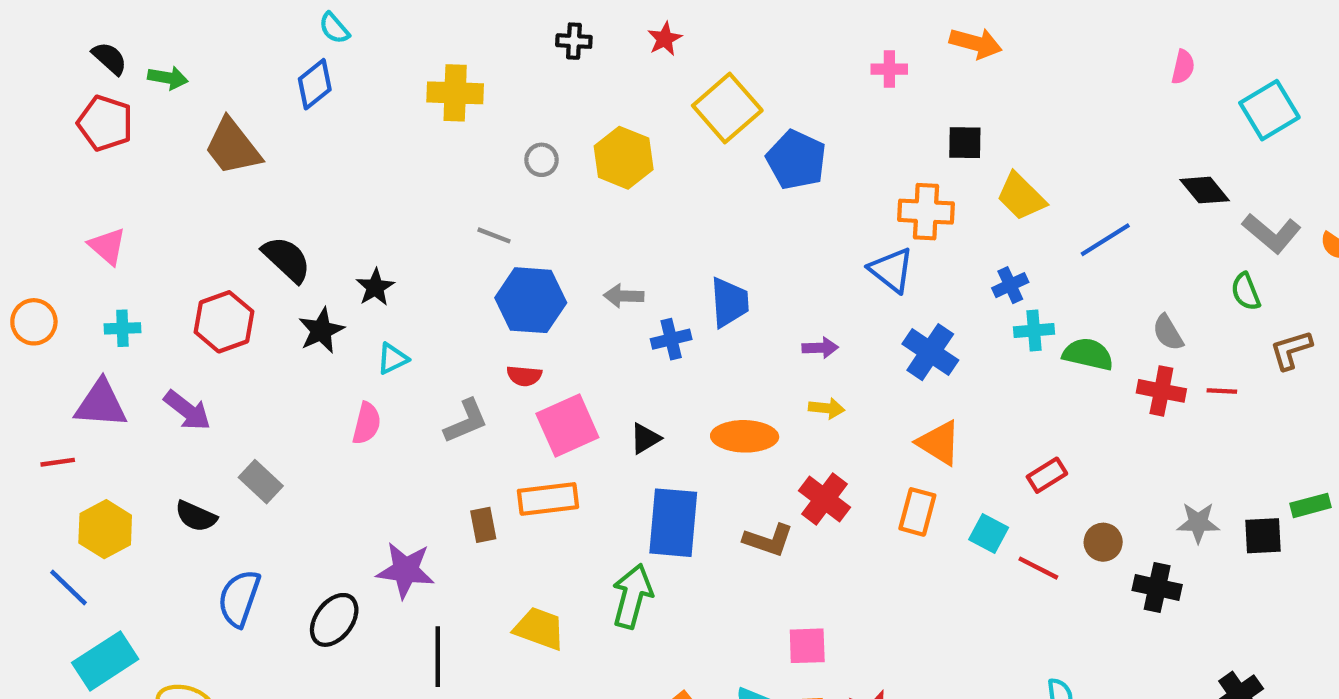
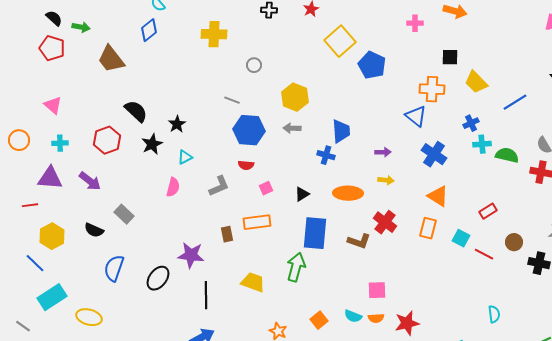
yellow hexagon: (624, 158) -> (295, 97), moved
blue cross: (671, 339) -> (326, 155), moved, turned 30
pink square: (567, 426) -> (266, 188), size x0.5

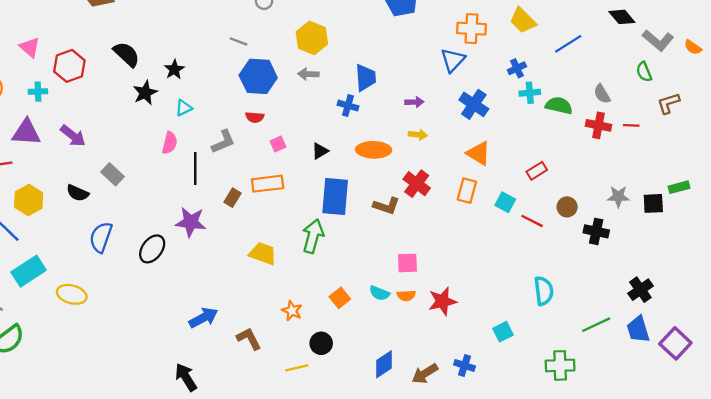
blue triangle: (416, 116) -> (453, 60), turned 35
red hexagon: (107, 140) -> (69, 66), moved
brown rectangle: (227, 234) -> (233, 198), turned 42
black line: (206, 295) -> (195, 168), moved
cyan semicircle: (494, 314) -> (544, 291), size x1.4

